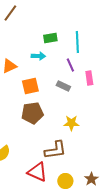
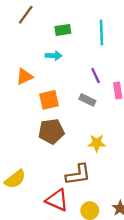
green rectangle: (50, 38) -> (63, 30), moved
cyan line: (77, 42) -> (101, 32), moved
cyan arrow: (38, 56) -> (54, 56), moved

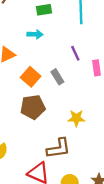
orange square: (49, 100) -> (31, 77), turned -36
gray rectangle: (87, 100) -> (57, 77), moved, turned 32

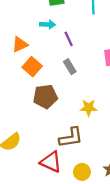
purple line: (75, 53) -> (69, 39), moved
orange square: (31, 77) -> (32, 67), moved

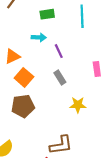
brown pentagon: (45, 97) -> (23, 106), moved
yellow star: (89, 108) -> (78, 105), moved

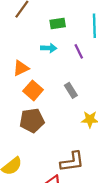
purple line: (59, 51) -> (79, 51), moved

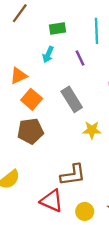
cyan arrow: (49, 48) -> (48, 54), turned 112
gray rectangle: (71, 90) -> (72, 99), size x1.5

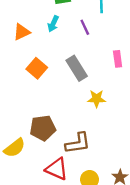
orange triangle: (19, 76) -> (22, 32), moved
brown pentagon: (30, 131) -> (43, 128), moved

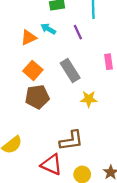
cyan arrow: (53, 24) -> (48, 29), turned 96
orange triangle: (22, 32) -> (29, 38), moved
brown pentagon: (43, 128) -> (37, 97), moved

